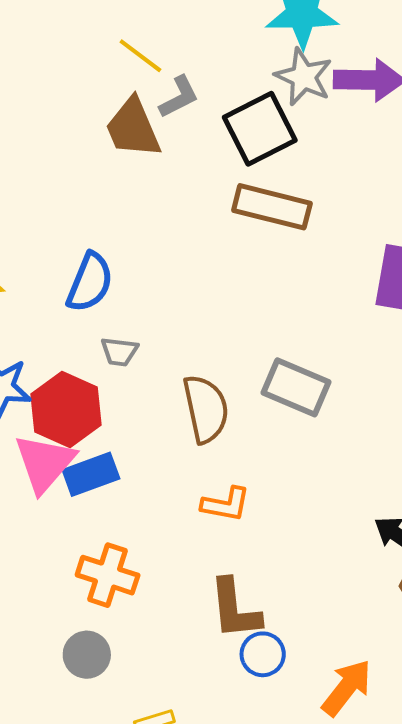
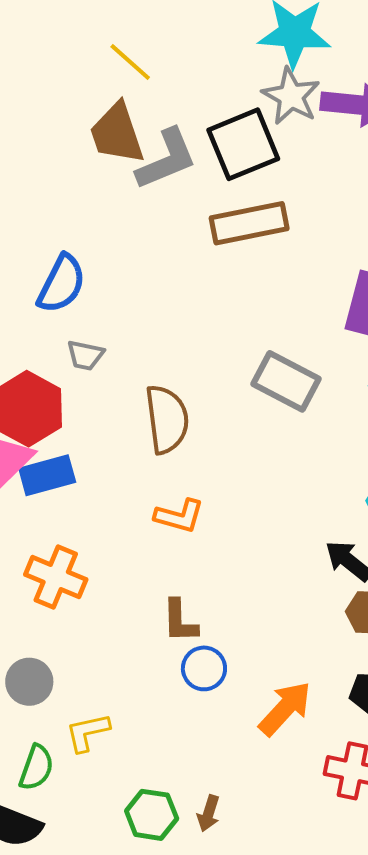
gray L-shape: (179, 97) -> (167, 159), moved, size x1.5
brown rectangle: (272, 207) -> (249, 223), turned -30
gray rectangle: (296, 387) -> (286, 381), moved
brown L-shape: (235, 609) -> (180, 621), size x0.7
gray circle: (87, 655) -> (29, 682), moved

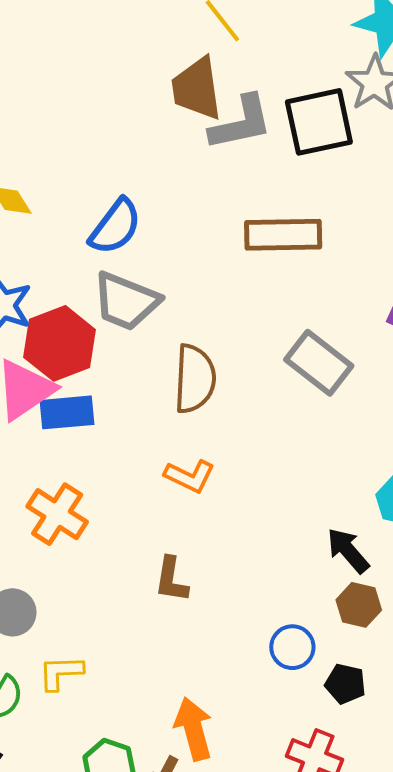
brown rectangle: (249, 223) -> (283, 235), moved
gray trapezoid: (85, 355) -> (126, 301), size x1.8
blue circle: (204, 668) -> (292, 647), moved
orange arrow: (285, 708) -> (194, 729), moved, turned -68

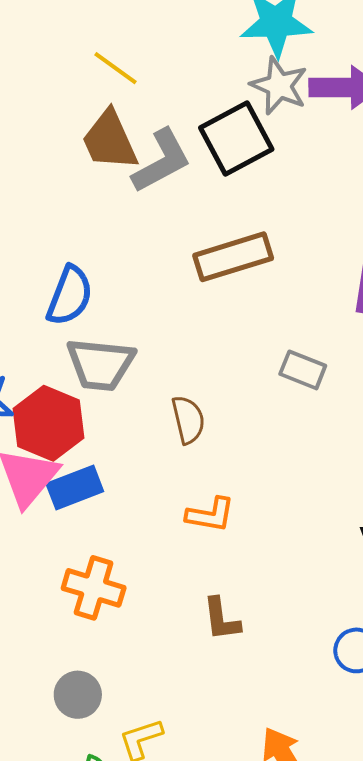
gray rectangle: (319, 363) -> (303, 370), size x0.7
brown semicircle: (195, 379) -> (188, 420), size x0.7

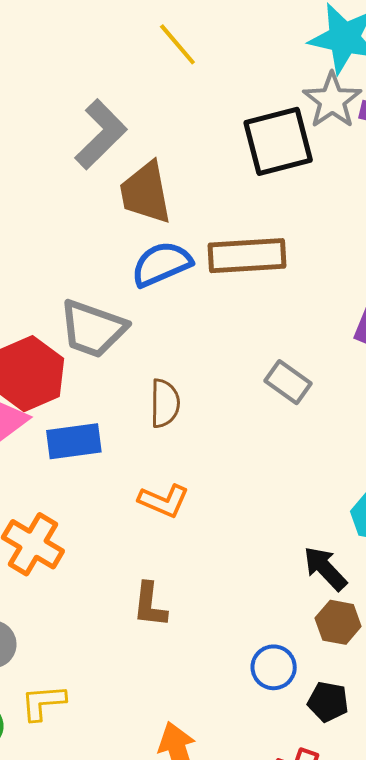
brown trapezoid: (110, 140) -> (145, 193), moved
gray L-shape: (162, 161) -> (101, 134), moved, turned -30
blue semicircle: (70, 296) -> (162, 264), moved, turned -148
blue rectangle: (75, 487) -> (74, 441), moved

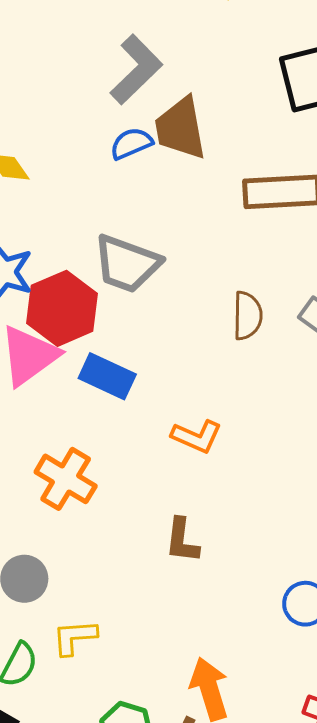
blue semicircle: (162, 264) -> (131, 143), moved, size x0.7
brown semicircle: (165, 403) -> (247, 316), moved
blue rectangle: (74, 441) -> (107, 376), turned 32

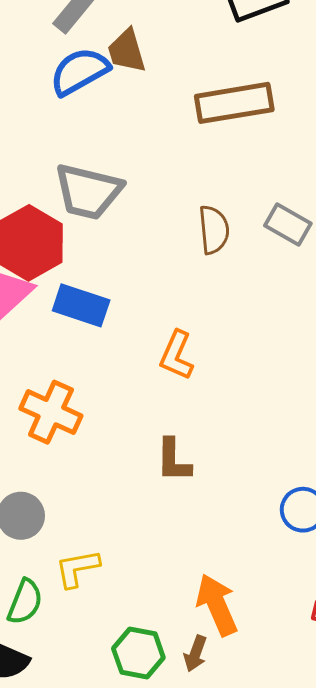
brown trapezoid: (181, 128) -> (127, 51), size x0.7
blue semicircle: (131, 143) -> (80, 71), size x1.4
orange L-shape: (197, 436) -> (177, 355), turned 96

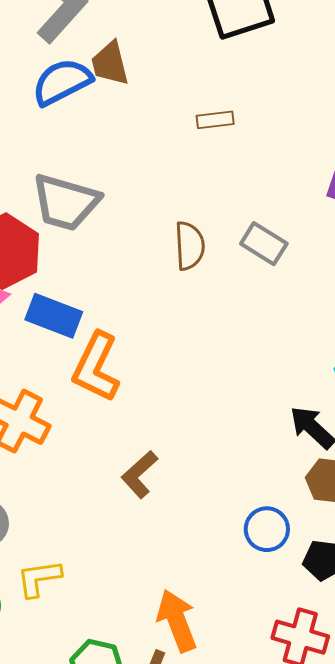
brown rectangle: (234, 103) -> (215, 120), size x0.5
orange L-shape: (177, 355) -> (96, 367), moved, size x1.4
brown L-shape: (173, 460) -> (140, 474), turned 45

